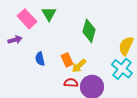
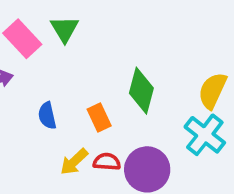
green diamond: (89, 31) -> (141, 91), moved
yellow arrow: (79, 66) -> (74, 162), moved

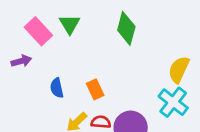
green diamond: (141, 91) -> (126, 28), moved

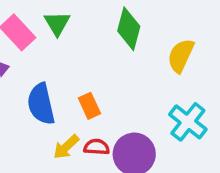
yellow semicircle: (179, 70) -> (181, 56), moved
blue semicircle: (57, 88) -> (41, 104), size x1.6

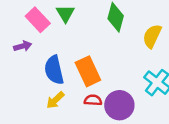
orange rectangle: (89, 106) -> (88, 71), size x1.6
yellow arrow: (66, 147) -> (55, 100), moved

